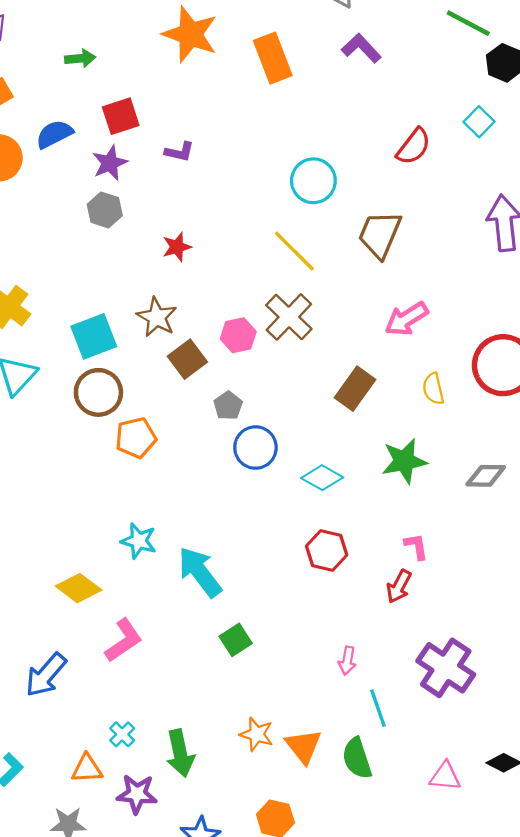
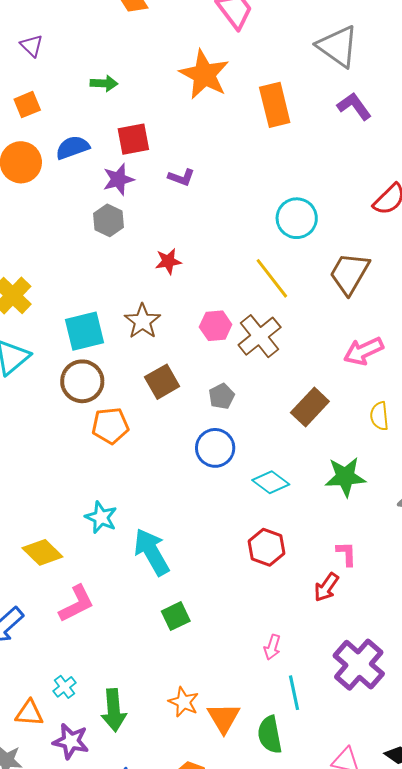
pink hexagon: (238, 335) -> (216, 326), moved
brown square: (187, 359) -> (162, 382), moved
gray pentagon: (228, 406) -> (222, 396), moved

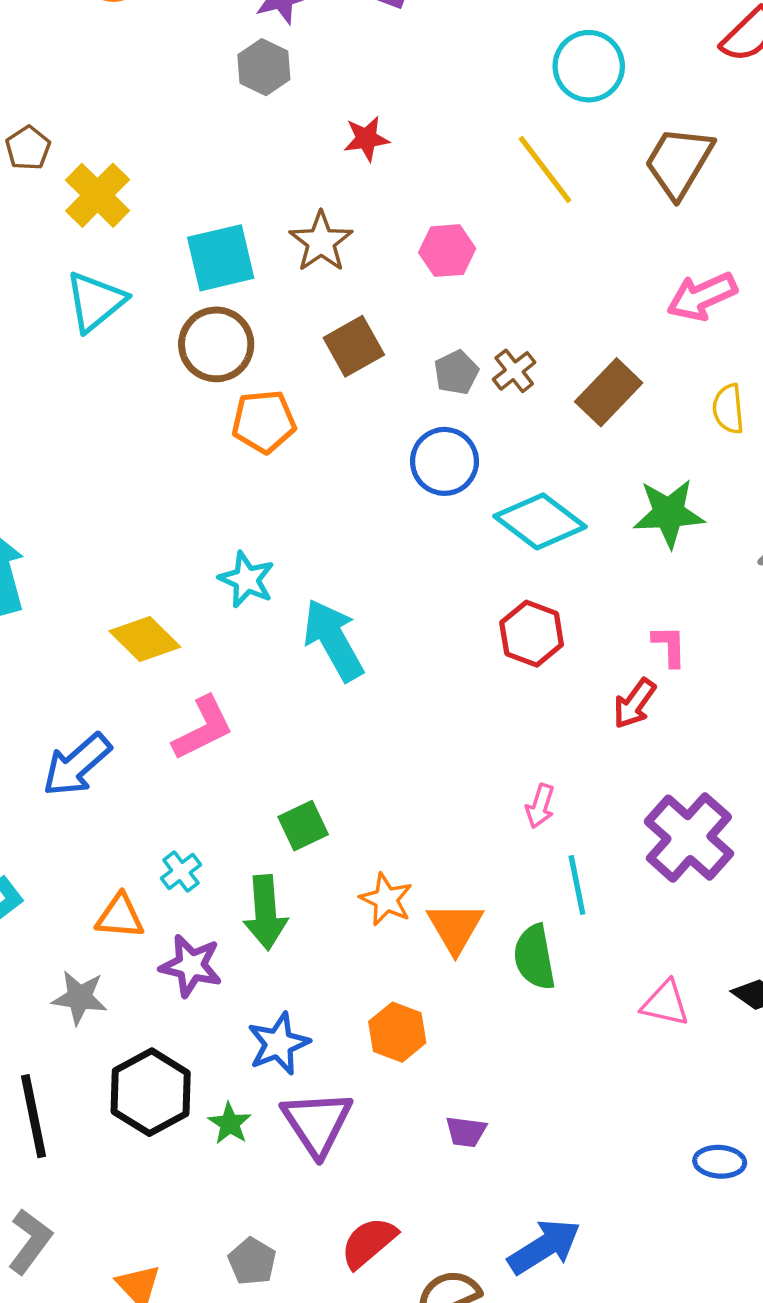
brown cross: (260, 336) -> (514, 371), moved, size x0.6
cyan diamond: (271, 482) -> (540, 521), size x1.4
green square: (176, 616) -> (303, 826), moved

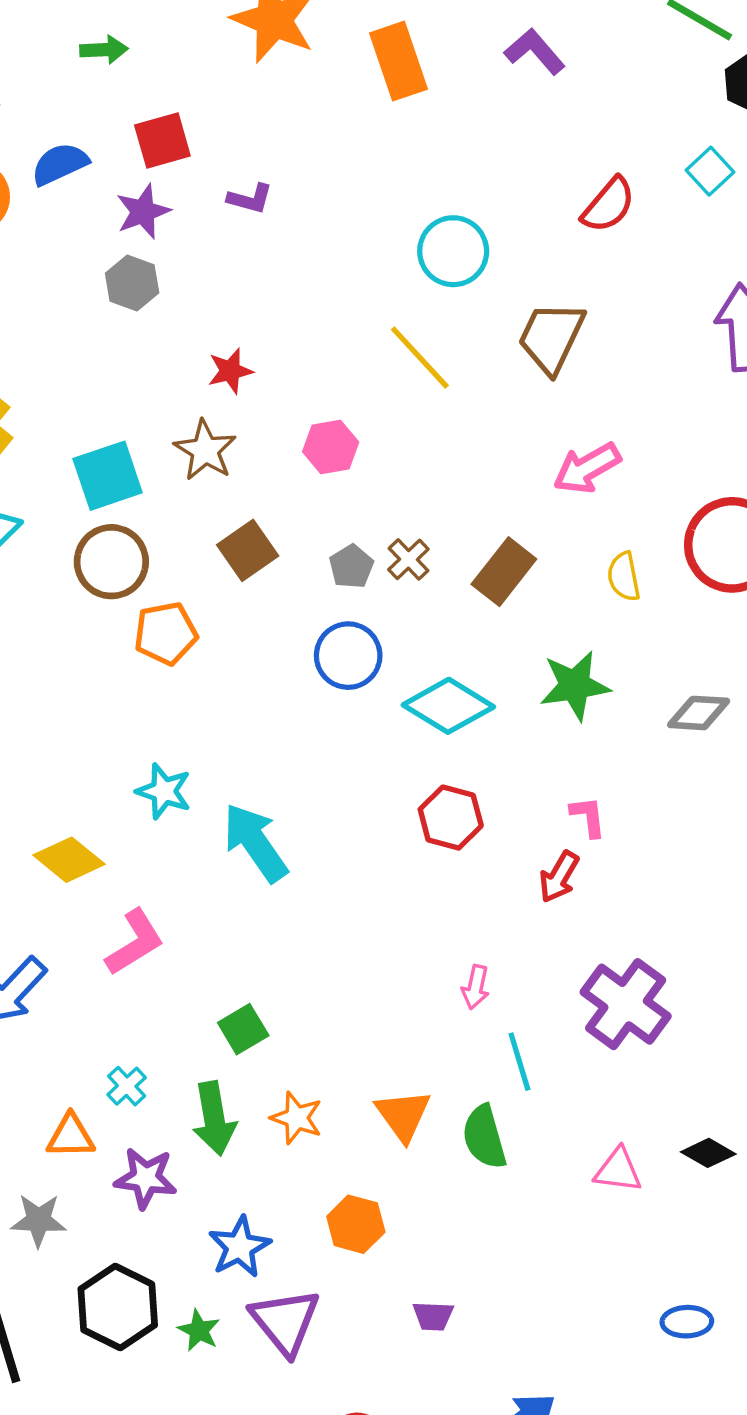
red star: (366, 139) -> (230, 371), moved
orange star: (386, 899) -> (297, 1118), moved

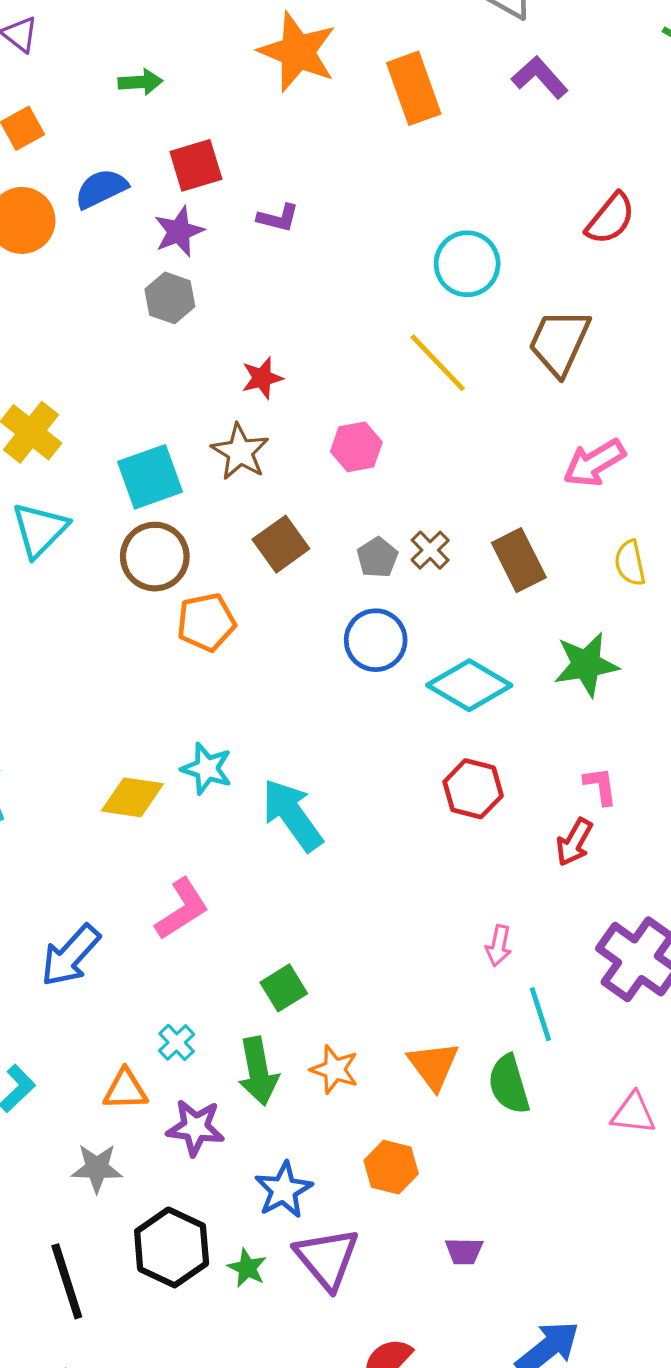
brown rectangle: (504, 572) -> (519, 560), turned -64
yellow diamond: (69, 860) -> (132, 797), moved, turned -30

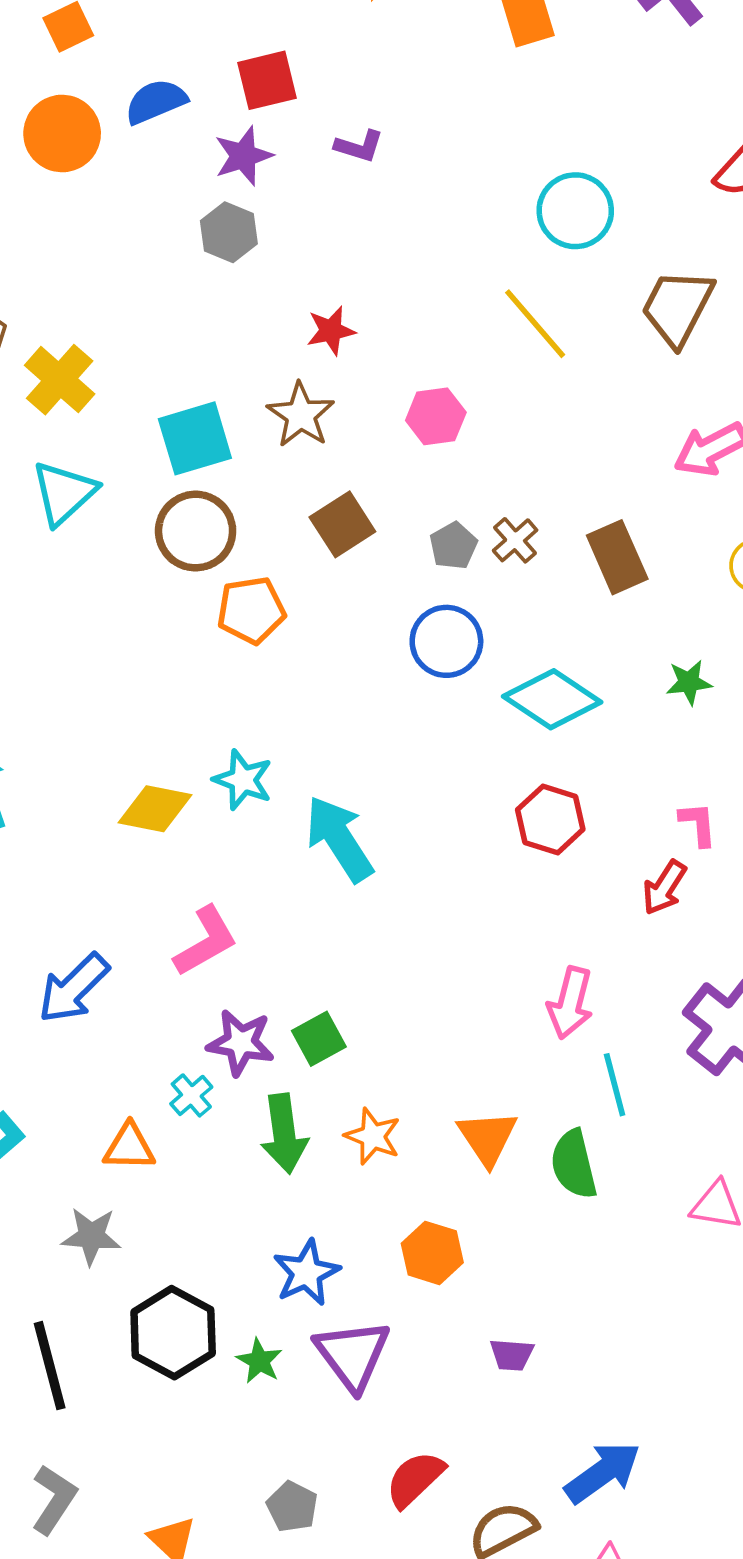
green star: (586, 665) -> (689, 682), size x0.6
pink arrow: (499, 946) -> (570, 1003), size x1.5
purple star: (195, 1127) -> (241, 1043), moved

